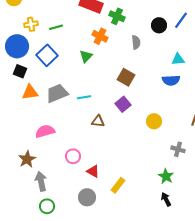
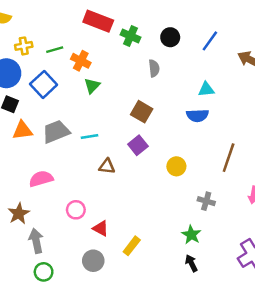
black circle: (159, 25) -> (170, 37), moved
orange cross: (100, 36) -> (81, 61), moved

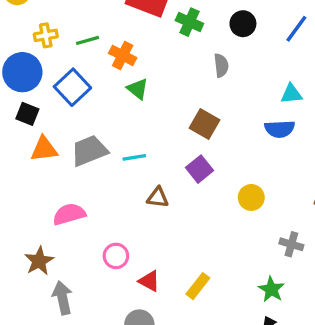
green triangle: (92, 86) -> (138, 89), turned -35
yellow rectangle: (132, 246) -> (198, 286), moved

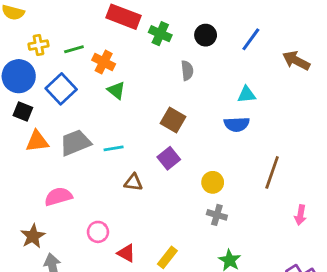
gray cross: (291, 244) -> (217, 215), moved

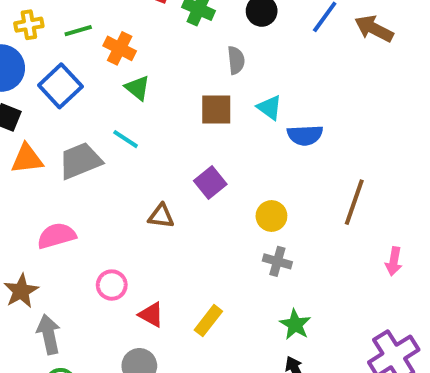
brown arrow: (296, 61) -> (374, 29), moved
cyan triangle: (247, 95) -> (270, 108), moved, turned 42
brown square: (173, 120) -> (216, 110), moved, turned -30
cyan line: (114, 148) -> (126, 139), moved, turned 42

